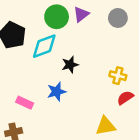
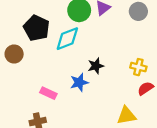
black star: (70, 65) -> (96, 66), moved

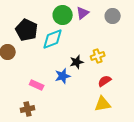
yellow cross: (138, 67) -> (98, 56), moved, turned -32
red semicircle: (145, 88) -> (105, 81), moved

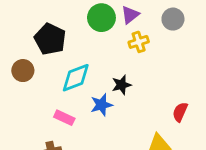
cyan diamond: (53, 39) -> (76, 78), moved
yellow cross: (98, 56) -> (139, 42), moved
red semicircle: (105, 81) -> (180, 112), moved, turned -32

